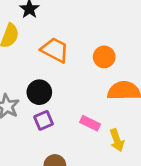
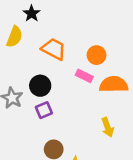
pink rectangle: (90, 123) -> (84, 76), moved

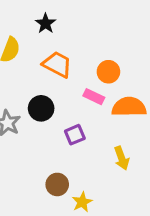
black star: (32, 13) -> (45, 23), moved
purple square: (44, 110) -> (75, 135), moved

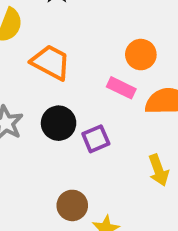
orange trapezoid: (57, 64) -> (51, 62), moved
black circle: (41, 108) -> (59, 123), moved

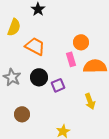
pink rectangle: (121, 88) -> (71, 59), turned 48
brown circle: (72, 205) -> (22, 114), moved

